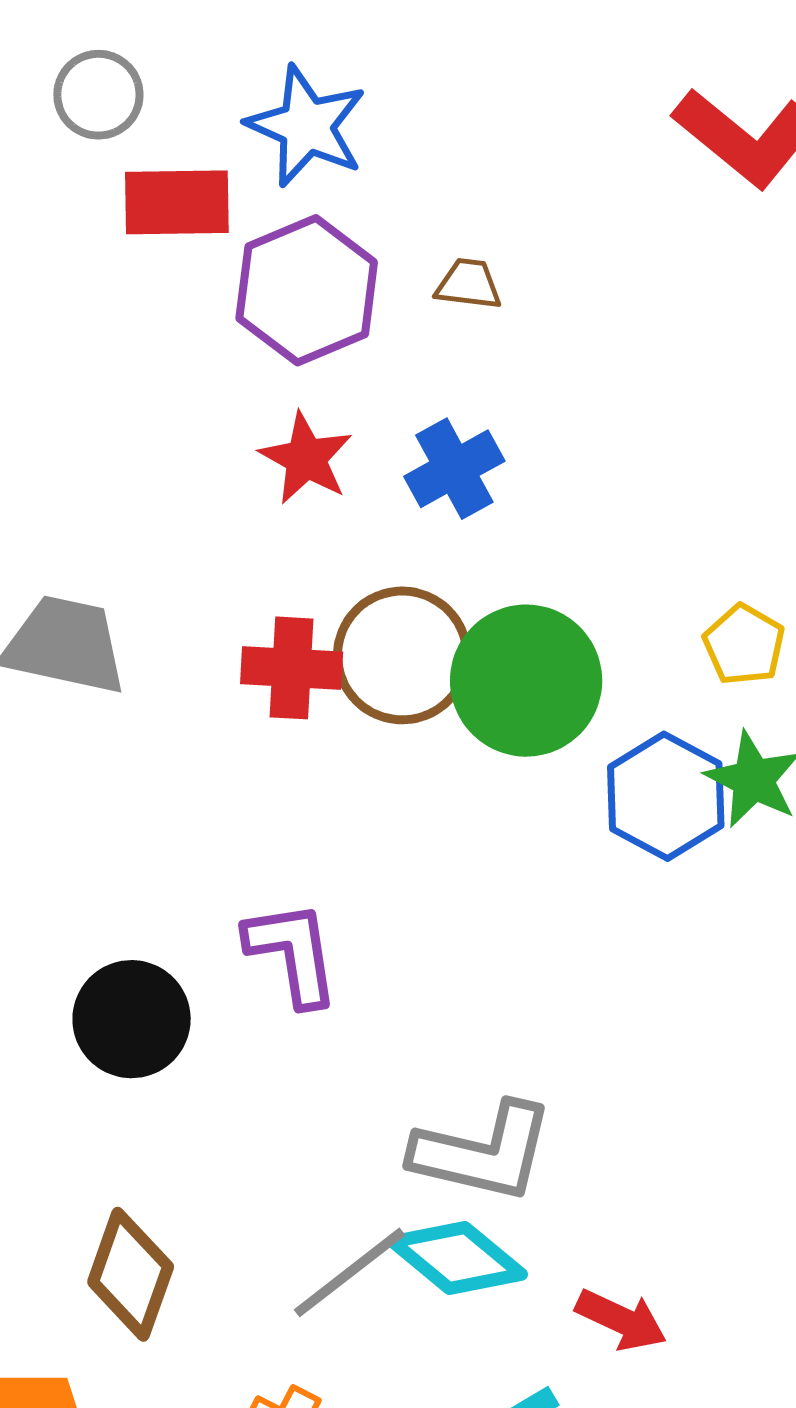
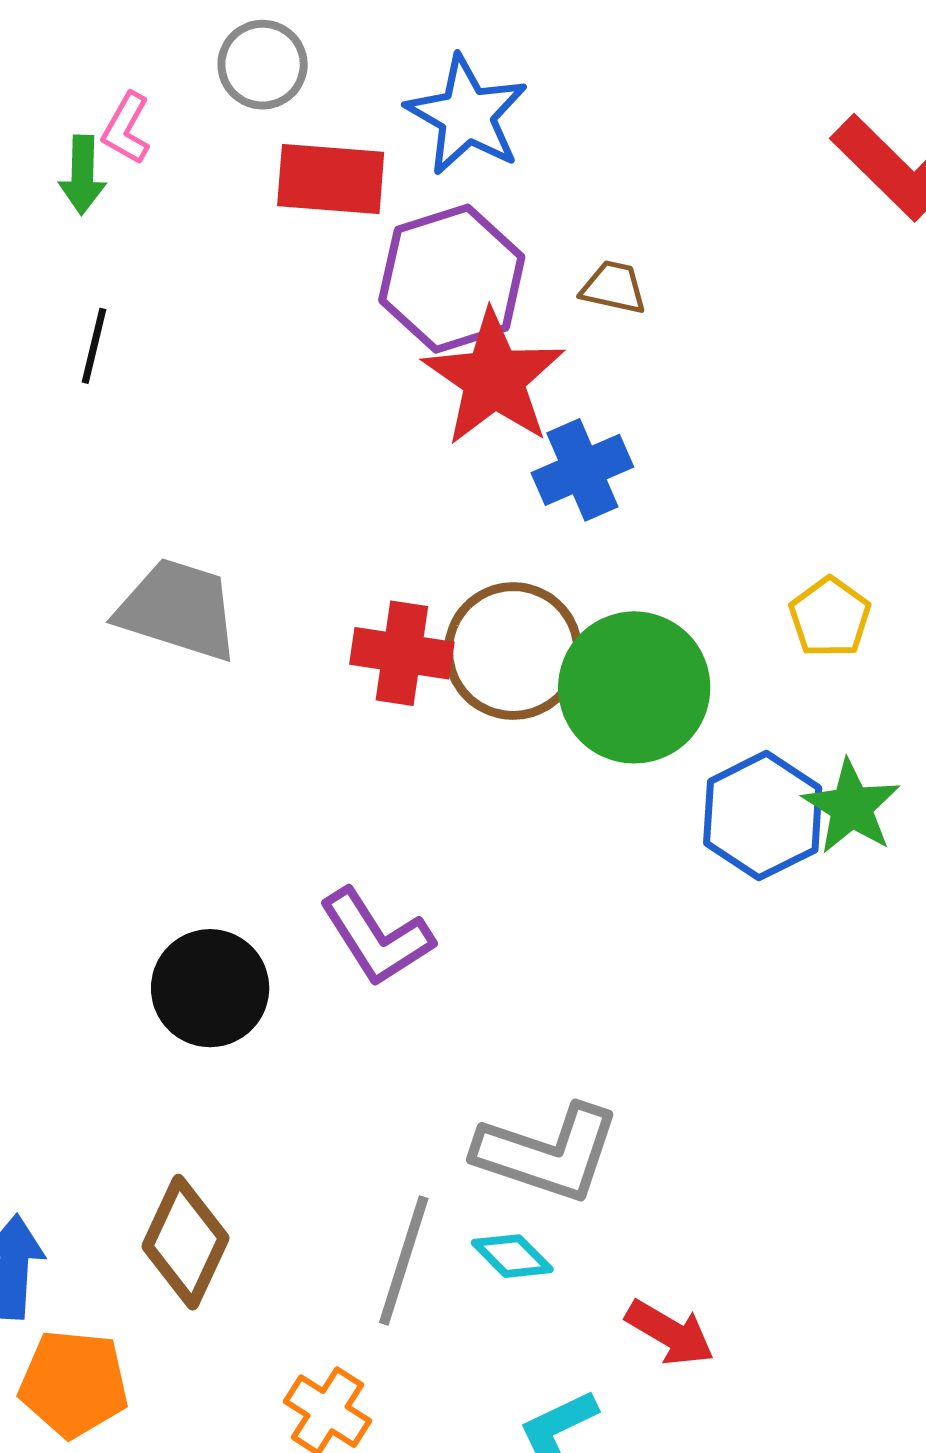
red star: (306, 458) -> (494, 378), moved, size x1.5
yellow pentagon: (744, 645) -> (830, 617), moved
purple L-shape: (293, 953) -> (376, 937), turned 151
cyan diamond: (457, 1258) -> (512, 1256), size x0.6
gray line: (350, 1272) -> (404, 1260), turned -40

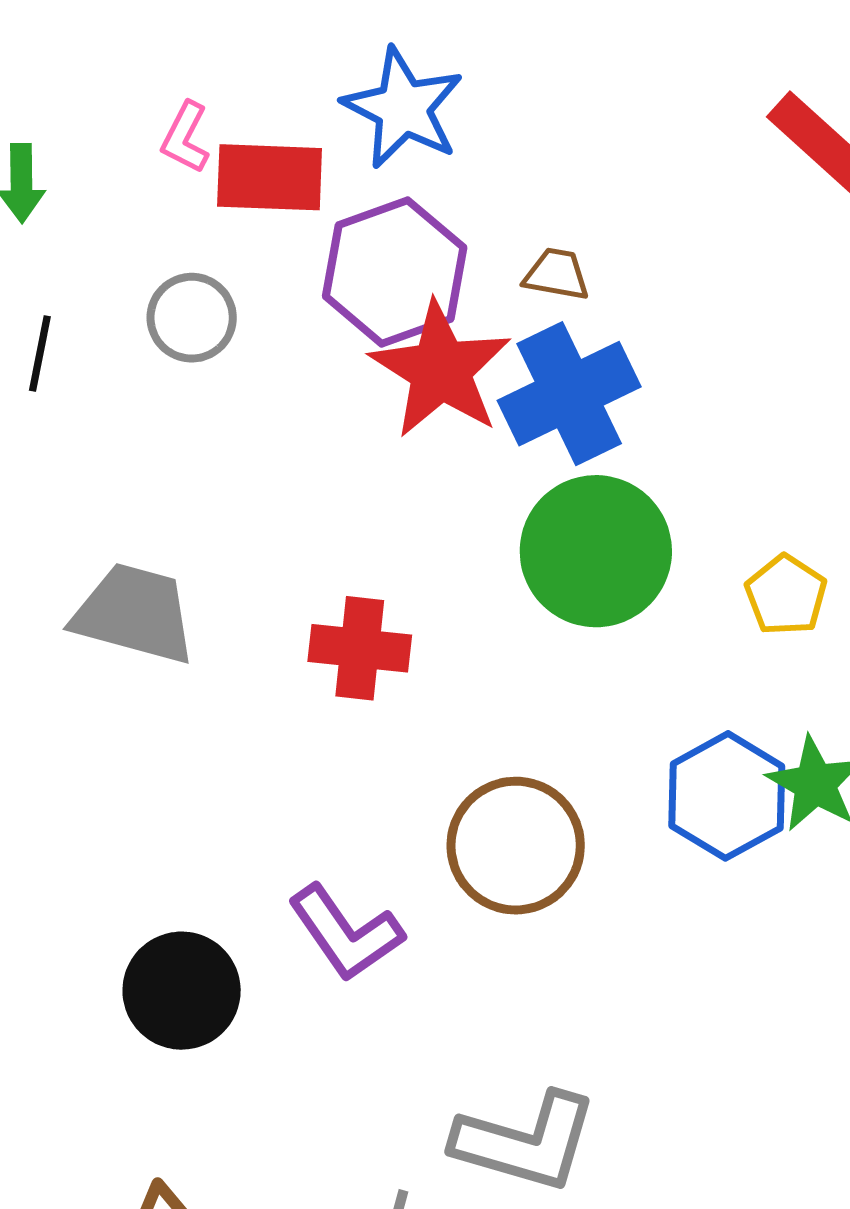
gray circle: (263, 65) -> (192, 318), moved
pink L-shape: (126, 128) -> (185, 137), moved
blue cross: (582, 470) -> (569, 394), moved, size x1.4
brown circle: (513, 651) -> (516, 846), moved
green circle: (634, 687) -> (596, 551), moved

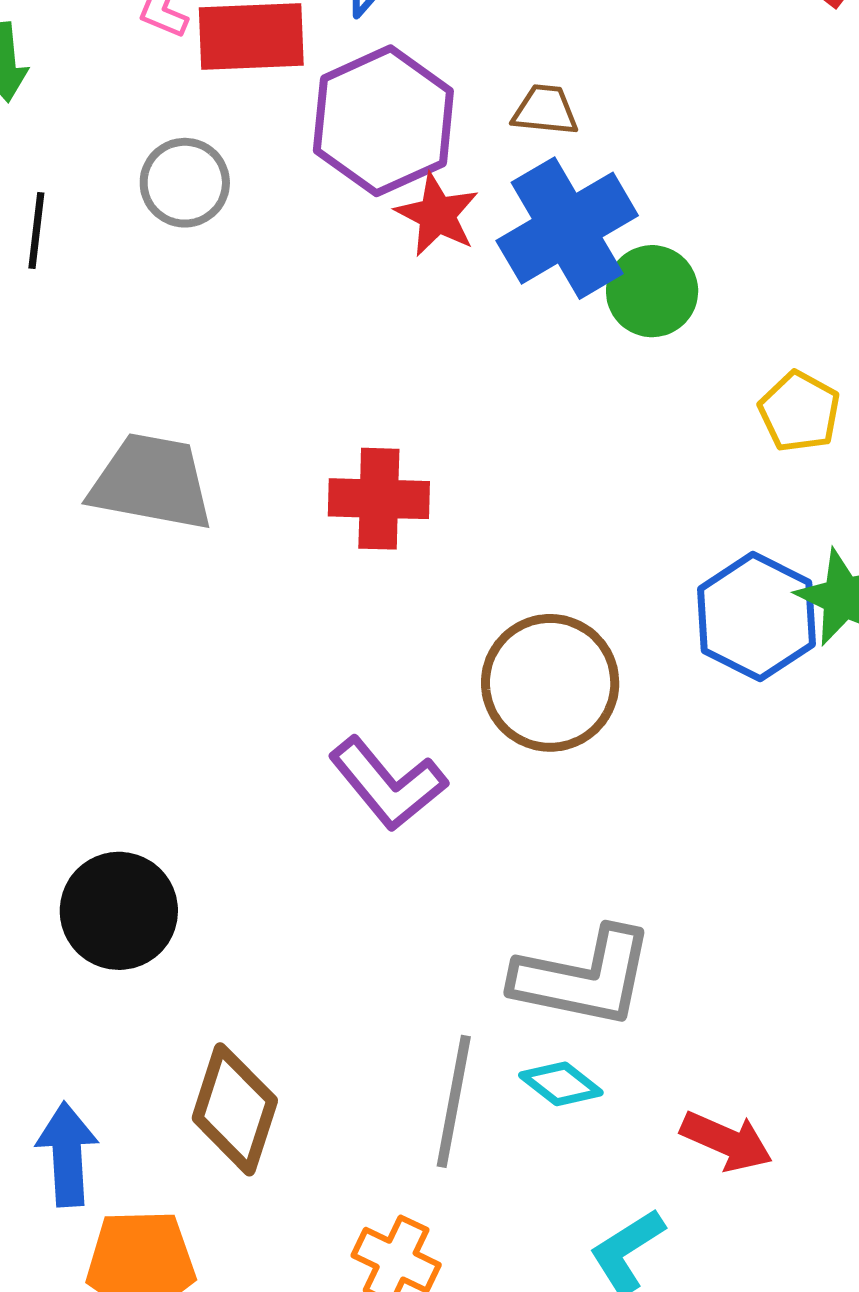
red star: (441, 370) -> (437, 215), size x0.6
green circle: (596, 551) -> (652, 291), moved, size x0.6
black circle: (182, 991) -> (119, 911), moved

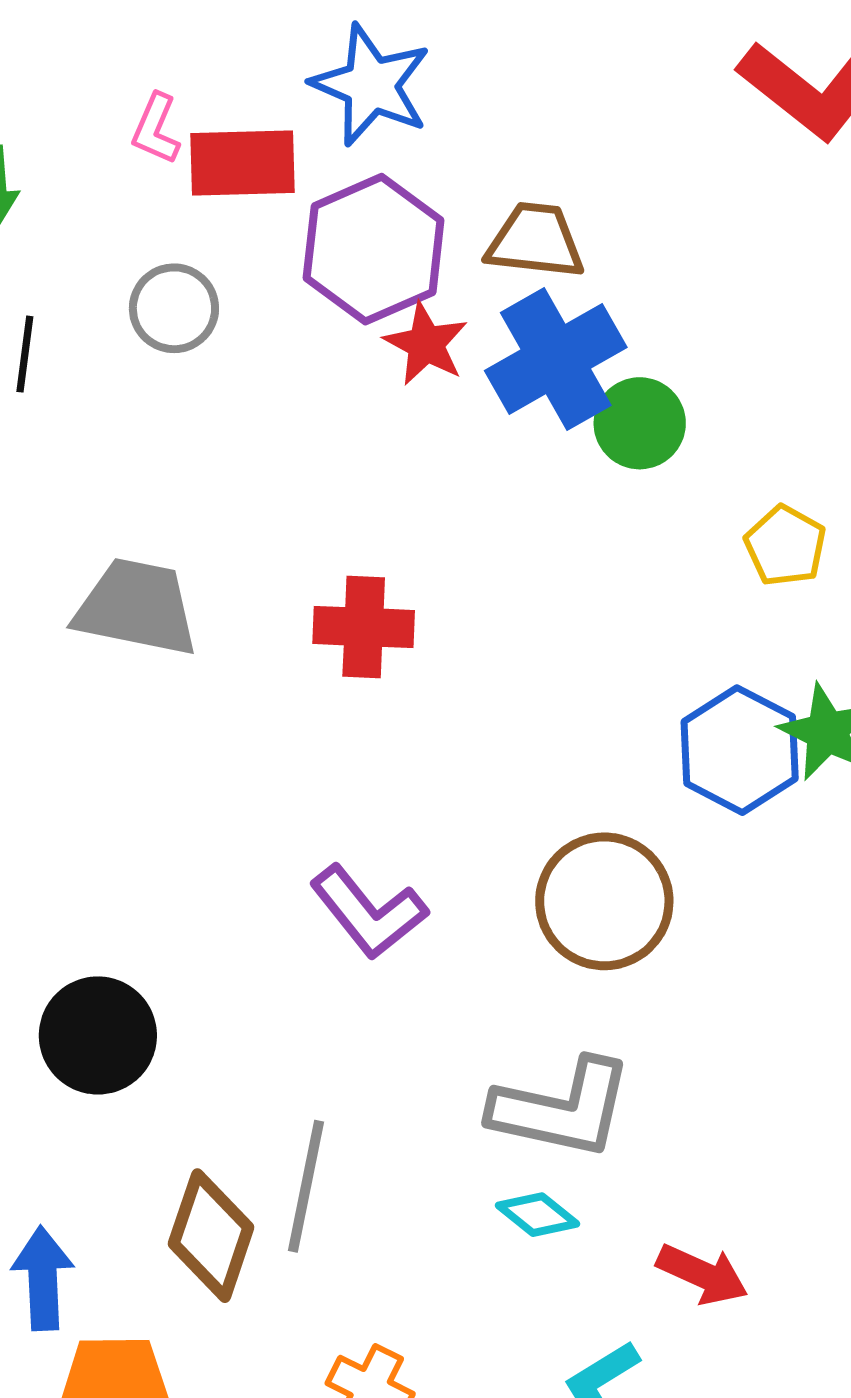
brown trapezoid: (545, 110) -> (535, 241), size x1.5
brown circle: (550, 683) -> (604, 901), moved
gray line: (454, 1101) -> (306, 1186), moved

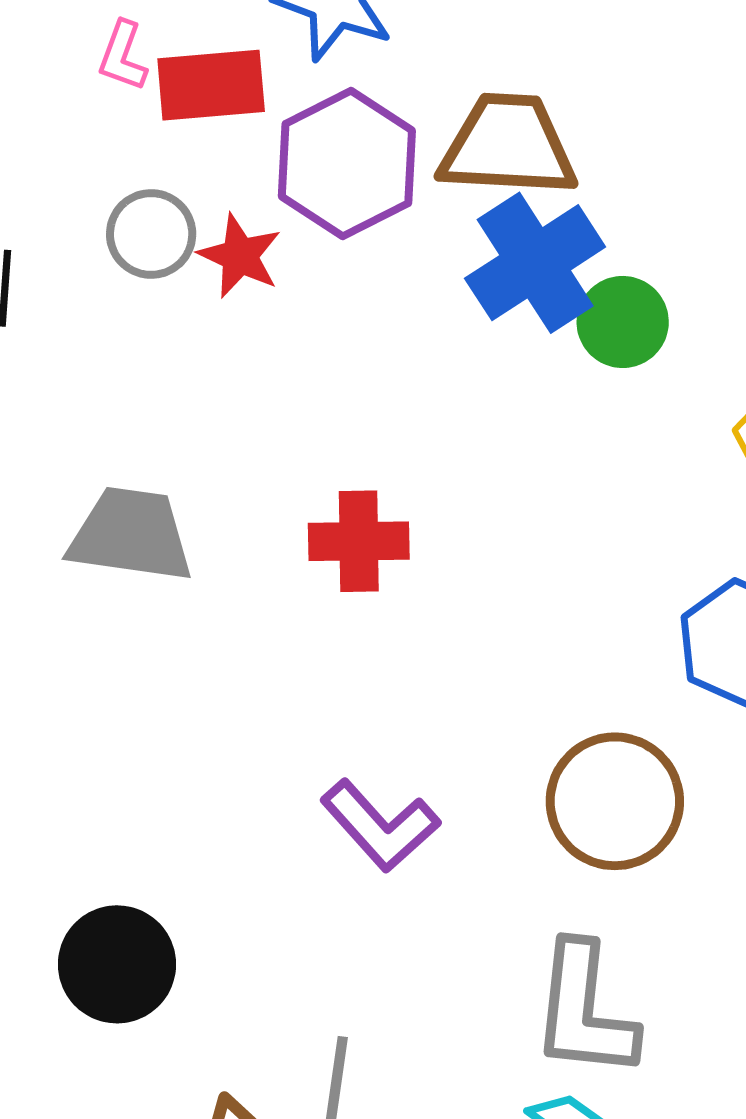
brown trapezoid: (535, 241) -> (508, 146), size x1.4
red star: (426, 344) -> (240, 256), moved
gray L-shape: (562, 1109) -> (584, 1011), turned 87

